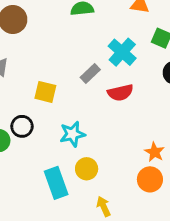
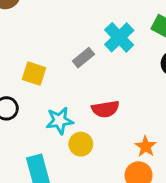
red semicircle: (120, 93) -> (105, 109), moved
yellow circle: (87, 169) -> (81, 144), moved

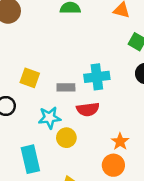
cyan cross: (119, 37) -> (97, 77), moved, turned 35
gray rectangle: (83, 58) -> (66, 87), moved, turned 36

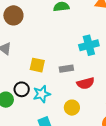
cyan cross: (97, 77) -> (89, 45), moved
cyan star: (49, 118) -> (42, 94), moved

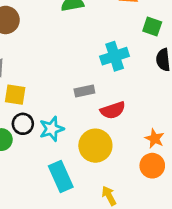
yellow square: (37, 65) -> (15, 95), moved
yellow circle: (72, 108) -> (95, 146), size x1.5

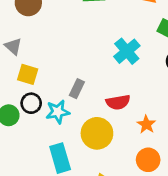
cyan cross: (115, 56) -> (127, 51), turned -30
gray rectangle: (84, 91) -> (77, 89), moved, turned -60
orange star: (155, 139) -> (146, 124), moved

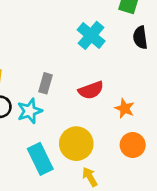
yellow circle: (97, 133) -> (76, 144), moved

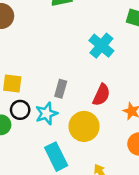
red semicircle: (91, 90) -> (101, 95), turned -45
yellow circle: (76, 144) -> (84, 126), moved

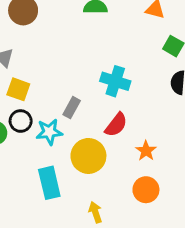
cyan cross: (101, 46) -> (115, 81), moved, turned -35

